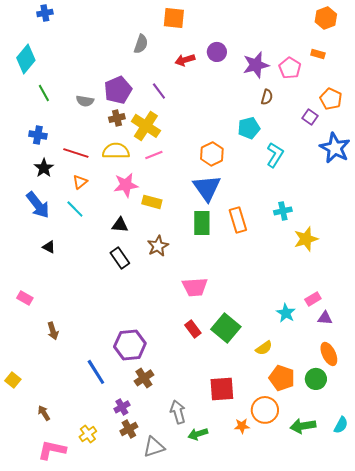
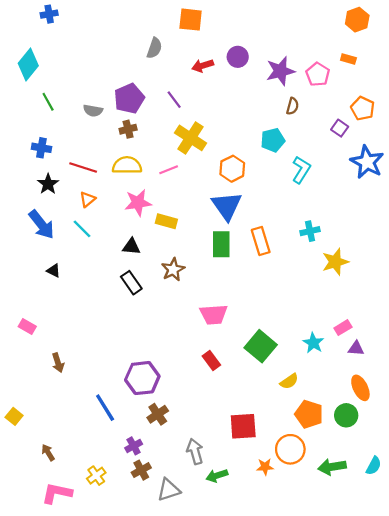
yellow cross: (146, 126) -> (191, 138), moved
green square: (226, 328) -> (261, 346), moved

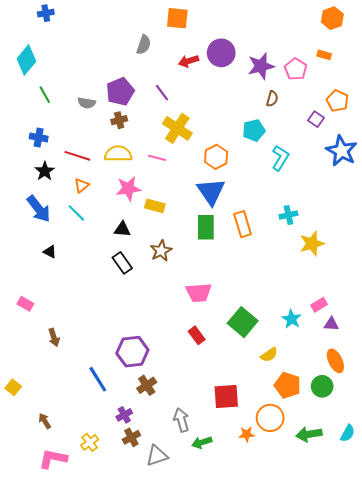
purple circle: (238, 57) -> (221, 53), size x1.4
pink line: (169, 170) -> (157, 158), turned 36

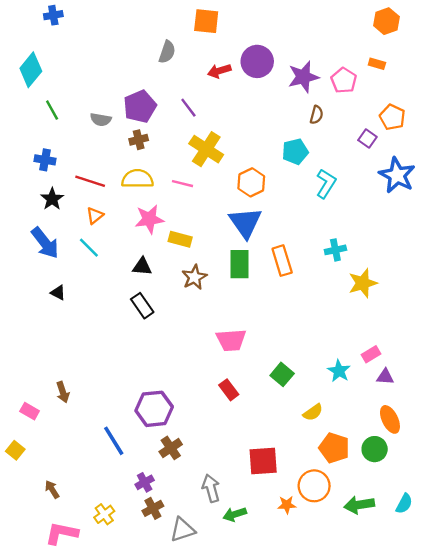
brown star: (161, 251) -> (194, 277), moved
pink rectangle: (25, 304) -> (30, 411), moved
green square: (243, 322) -> (282, 374), size x0.7

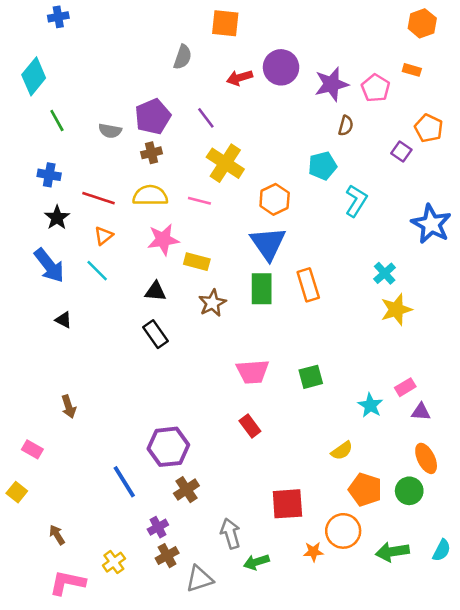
blue star: (397, 175) -> (431, 224), moved
cyan cross: (335, 250) -> (385, 273), moved, turned -30
green square: (282, 374) -> (311, 377), moved, turned 35
brown arrow: (63, 392) -> (69, 407), moved

